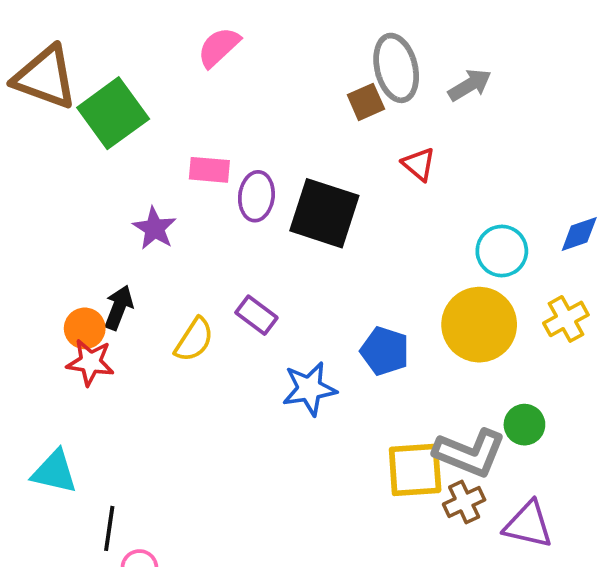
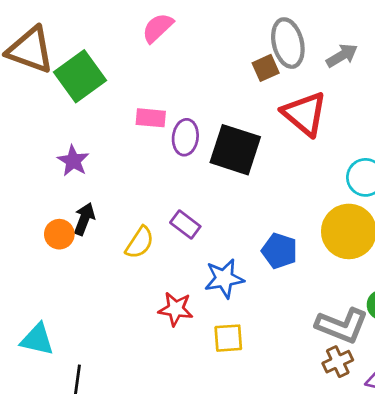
red triangle: (419, 164) -> (304, 114), size x1.8
purple star: (155, 228) -> (73, 161), moved
red star: (90, 362) -> (176, 309), moved
yellow square: (415, 470) -> (228, 338), moved, size x0.7

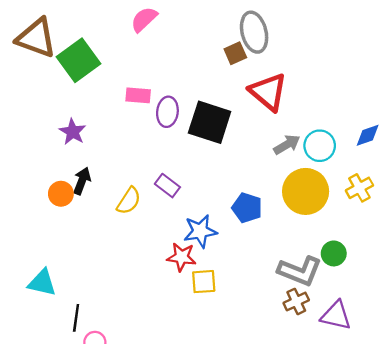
gray arrow: (342, 56) -> (287, 145), moved
red star: (176, 309) -> (181, 257), moved

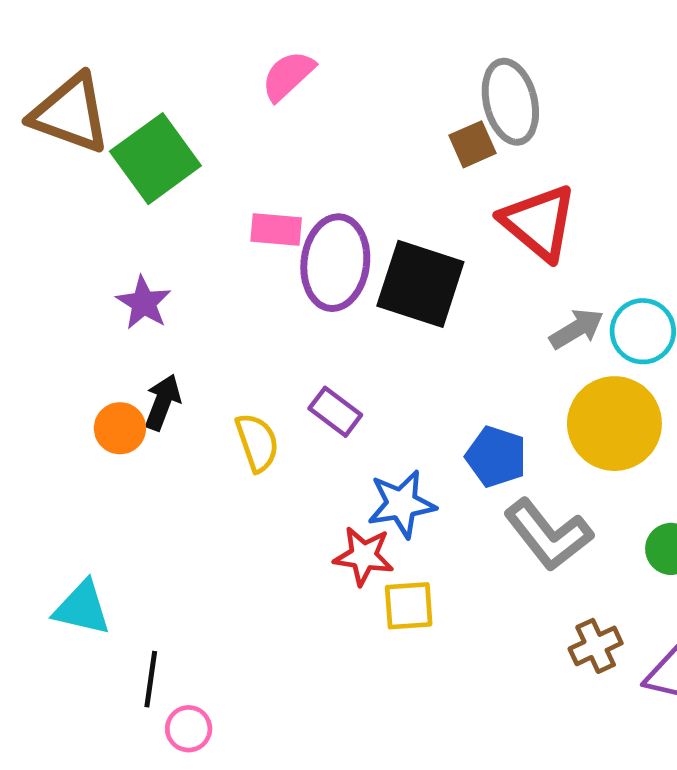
purple ellipse: (167, 112) -> (335, 263), size x1.5
yellow semicircle: (129, 201) -> (257, 442), turned -52
gray L-shape: (300, 271) -> (548, 535), moved, turned 30

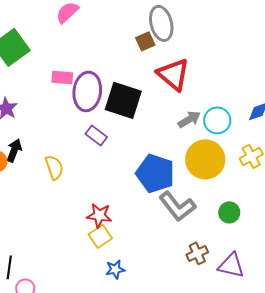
purple rectangle: (335, 412) -> (96, 135), moved
blue pentagon: (496, 457) -> (155, 173), size x1.5
blue star: (402, 504) -> (115, 269), moved, size x0.7
yellow square: (409, 606) -> (100, 236), moved, turned -30

